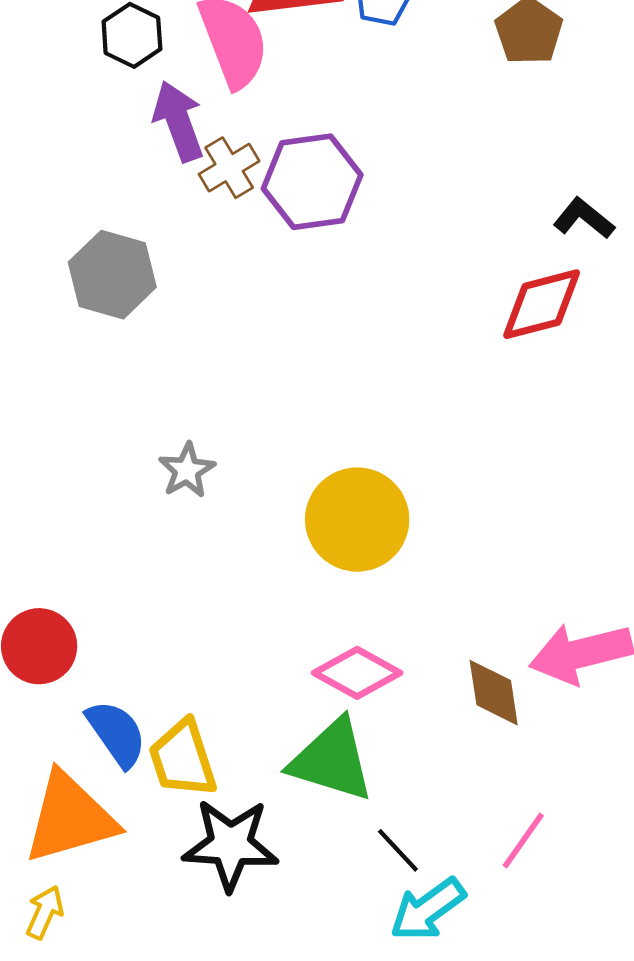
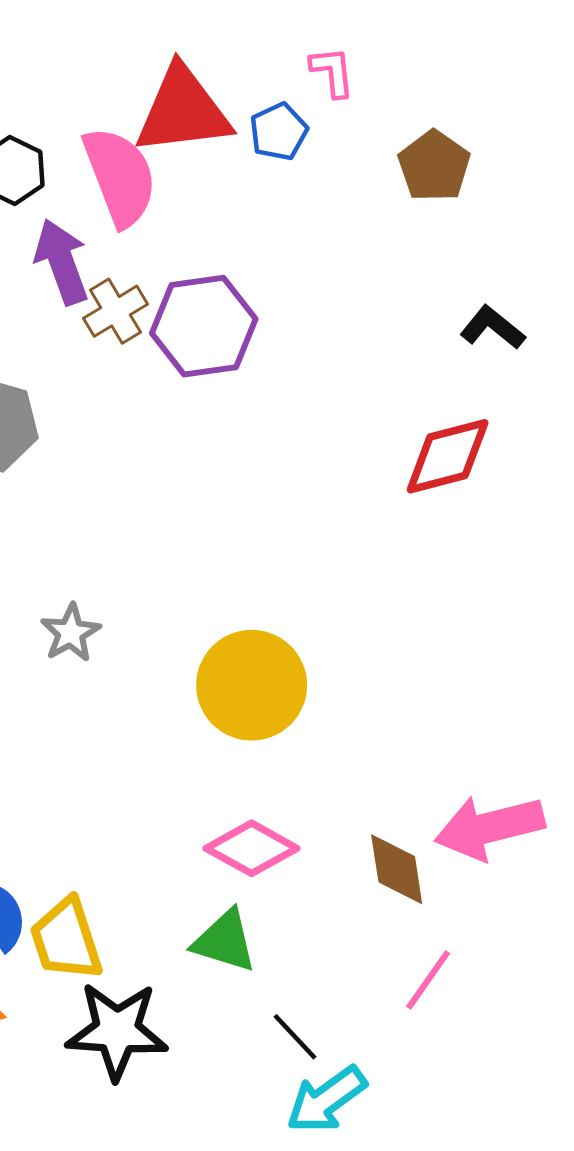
black L-shape: (584, 218) -> (492, 328), moved
green triangle: (332, 760) -> (225, 941), size x0.7
pink line: (523, 840) -> (428, 980), moved

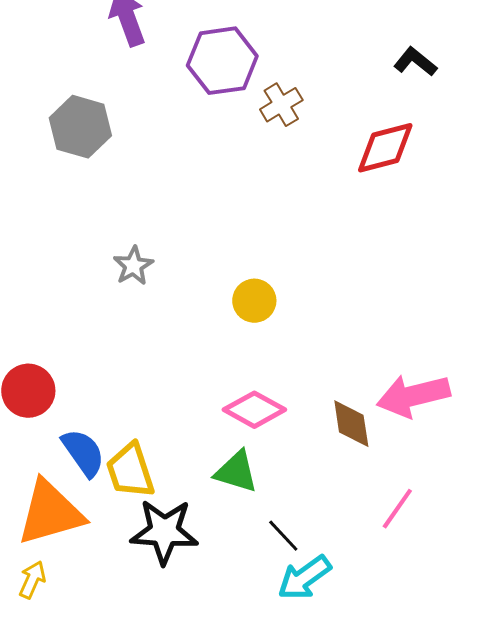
brown cross: (115, 311) -> (281, 105), moved
yellow circle: (252, 685) -> (254, 301), size x0.6
pink line: (428, 980) -> (397, 509), moved

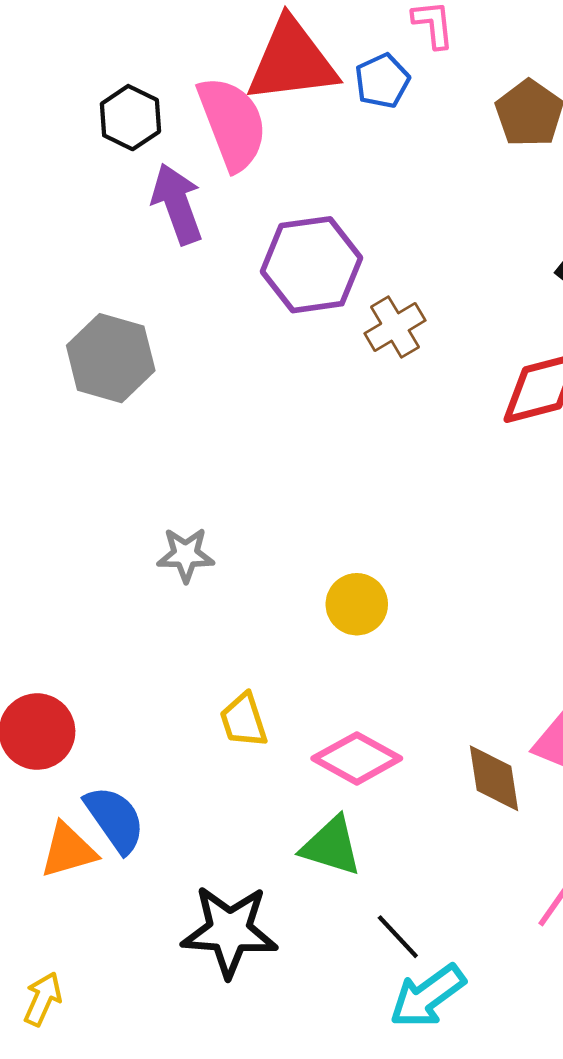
gray star: (133, 266) -> (186, 555), turned 30
yellow trapezoid: (130, 471) -> (244, 720), moved, size x0.7
orange triangle: (50, 513) -> (68, 850), moved, size x0.6

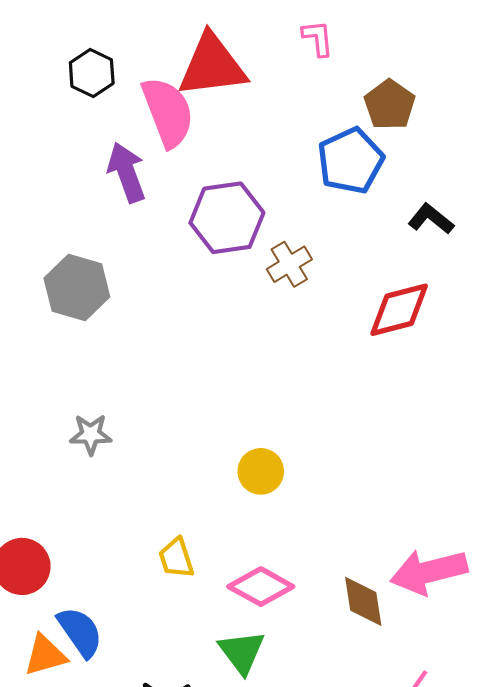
blue pentagon: (382, 81) -> (351, 161), moved, size x1.6
black hexagon: (130, 118) -> (92, 73), moved
gray star: (186, 555) -> (91, 434), moved
green triangle: (331, 846) -> (242, 652), turned 36

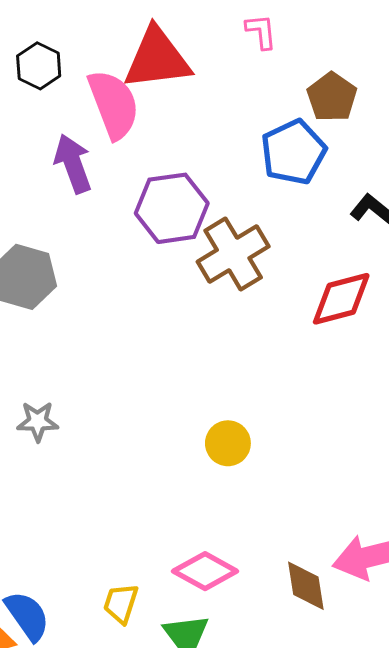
brown cross: (289, 264) -> (233, 254), size x1.6
yellow circle: (261, 471) -> (228, 443), moved
yellow trapezoid: (176, 558) -> (121, 603), moved, turned 36

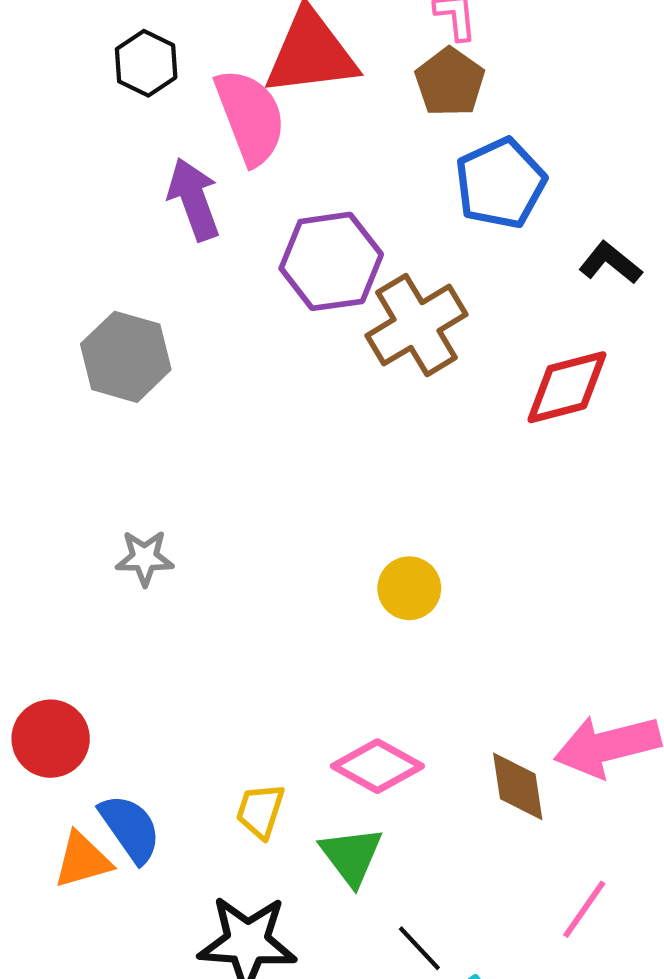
brown pentagon: (332, 97) -> (450, 82), moved

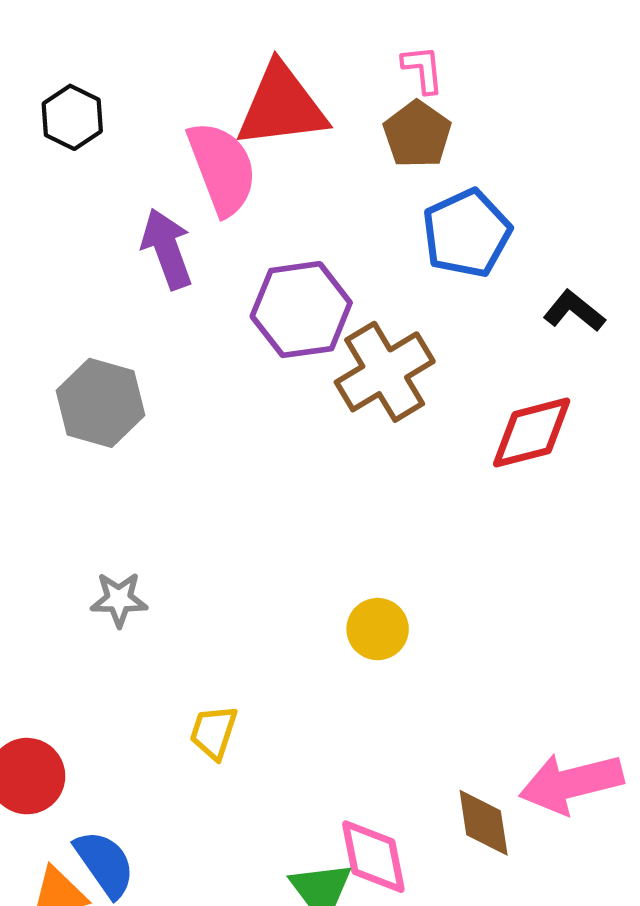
black hexagon: (146, 63) -> (72, 117), moved
pink diamond: (377, 766) -> (373, 857), moved, turned 50
yellow trapezoid: (260, 811) -> (214, 732), moved

